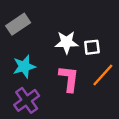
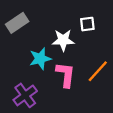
white square: (92, 47) -> (87, 24), moved
cyan star: (24, 67) -> (40, 59), moved

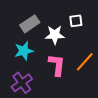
gray rectangle: (17, 23) -> (30, 24), moved
cyan star: (40, 59) -> (24, 51), moved

